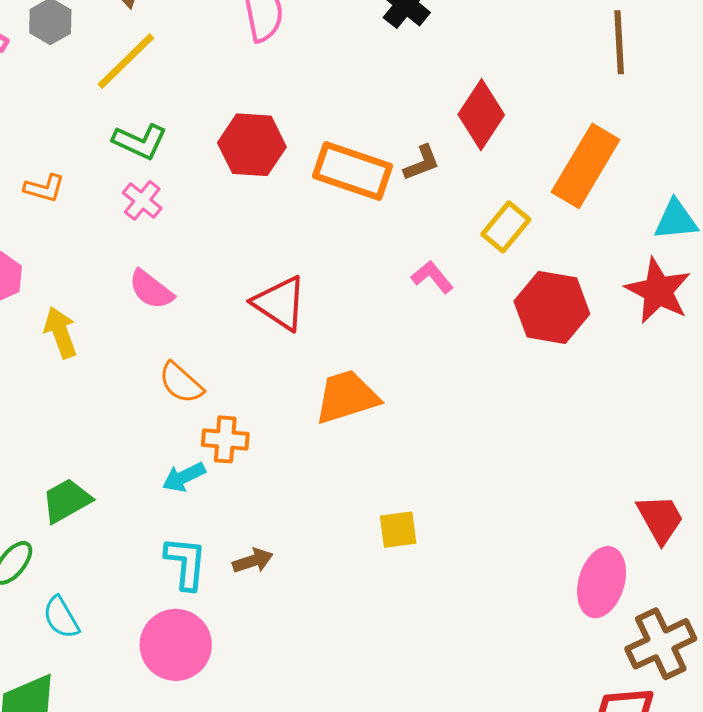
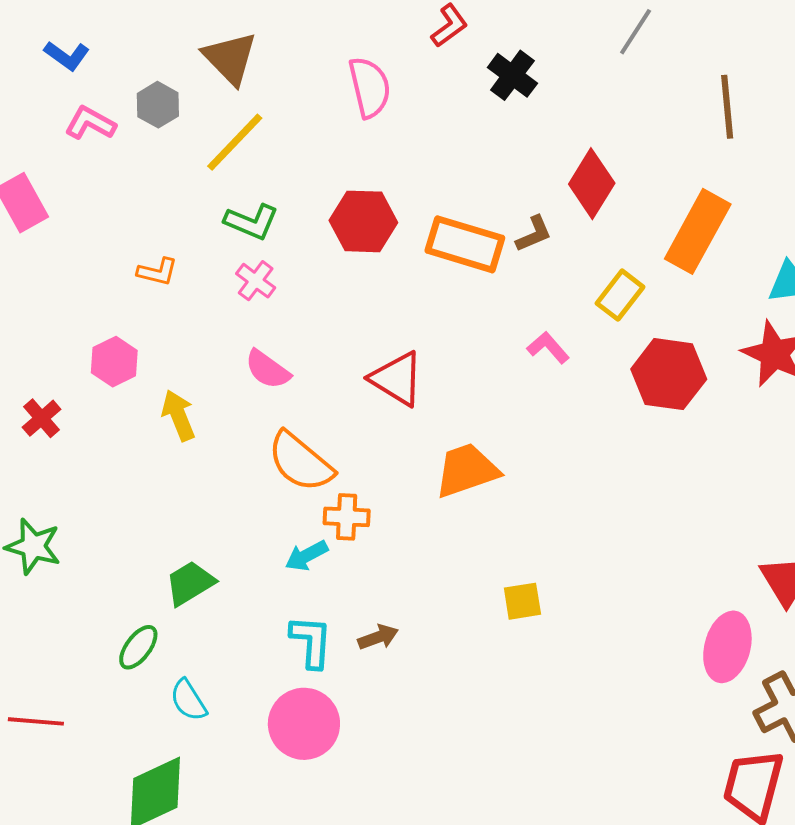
orange semicircle: (181, 383) -> (300, 462), size x1.5

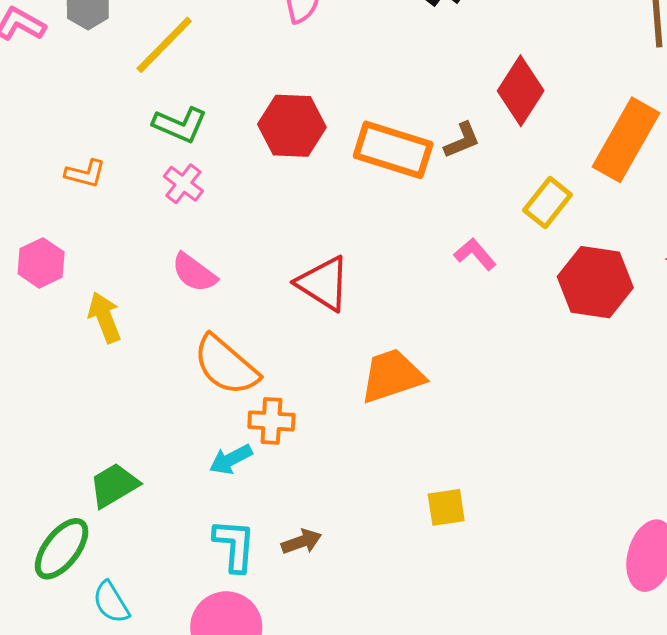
green ellipse: (138, 647) -> (62, 549), size x1.4

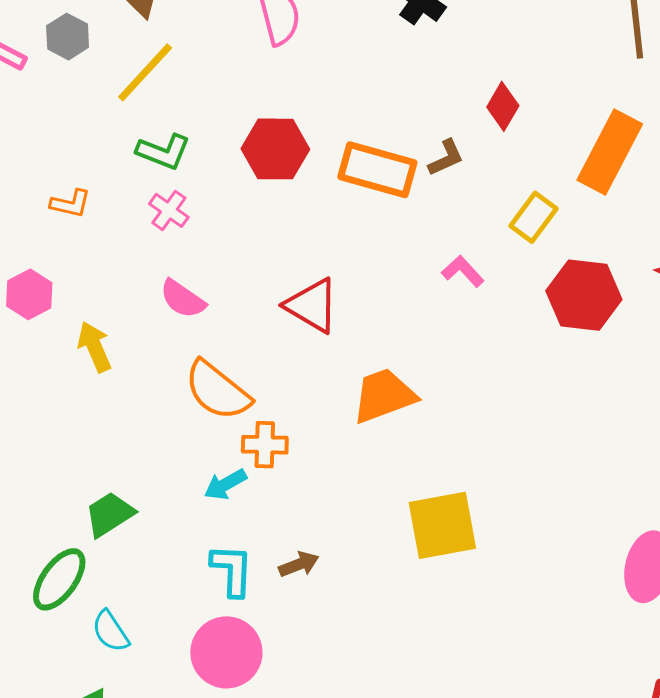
red diamond: (521, 91) -> (503, 106), size x0.7
yellow square: (446, 507) -> (442, 525), size x1.8

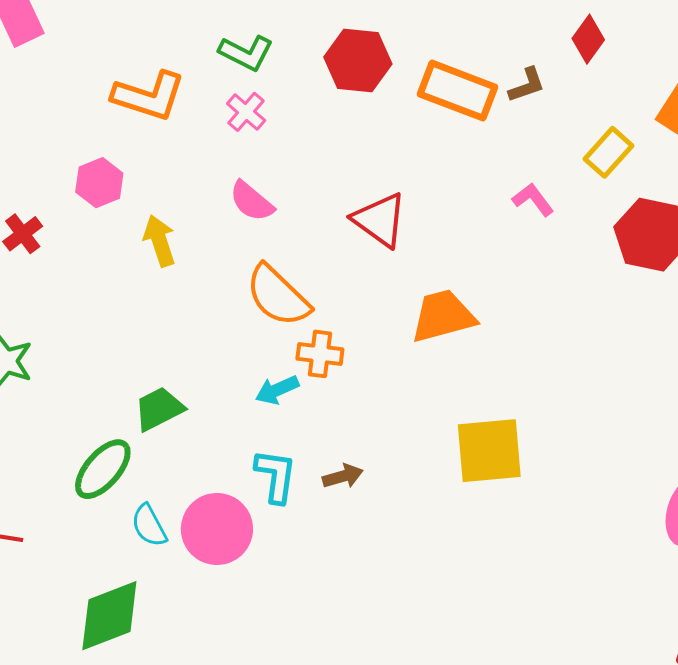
orange L-shape: (71, 204) -> (149, 96), size x1.8
pink circle: (226, 652) -> (217, 529), moved

